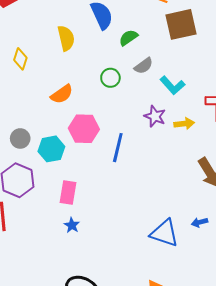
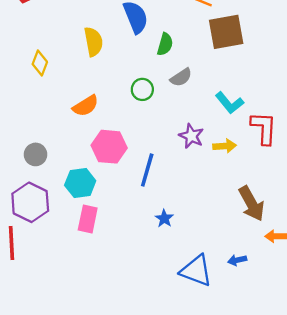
green semicircle: (128, 38) -> (165, 44), turned 138
cyan L-shape: (172, 85) -> (229, 103), moved
cyan hexagon: (51, 149) -> (80, 183), moved
blue star: (72, 225) -> (164, 218), moved

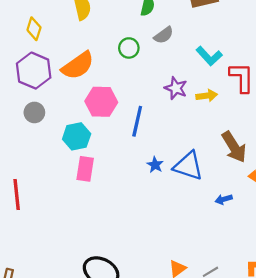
orange semicircle: (86, 106) -> (78, 66), size x1.4
purple hexagon: (30, 202) -> (34, 71), moved
blue triangle: (196, 271) -> (188, 166), moved

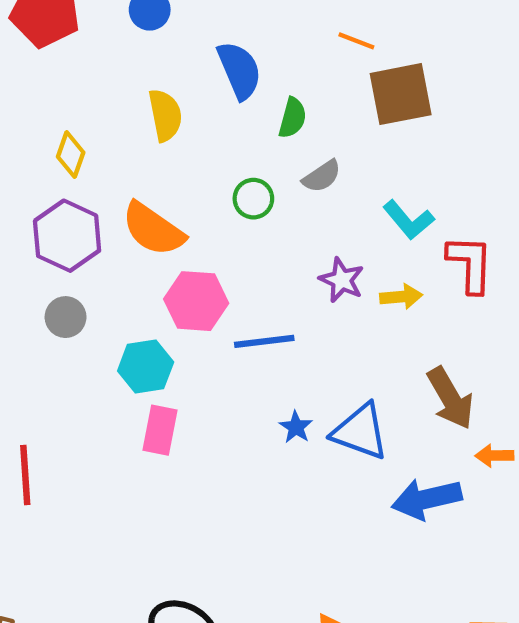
orange semicircle: (78, 66) -> (153, 229), turned 68
blue line: (137, 121) -> (264, 341), turned 68
blue arrow: (224, 199) -> (427, 499), size x2.0

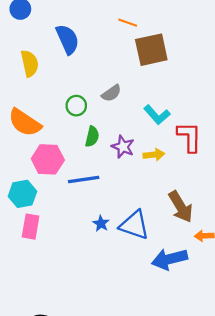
green semicircle: (292, 118) -> (92, 137), moved

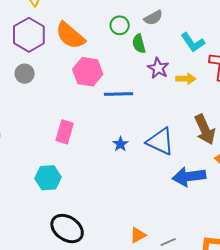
green semicircle: (92, 137) -> (139, 44), moved, turned 144
cyan hexagon: (22, 194) -> (48, 178), moved
blue star: (101, 223) -> (120, 144), moved

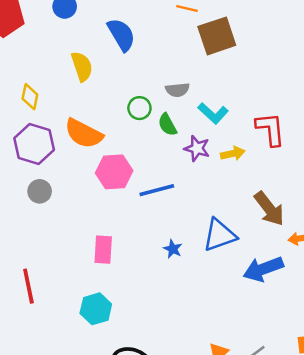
gray semicircle: (153, 18) -> (177, 90), turned 36
cyan L-shape: (193, 42) -> (213, 113), moved
blue triangle: (160, 141) -> (220, 235), turned -32

